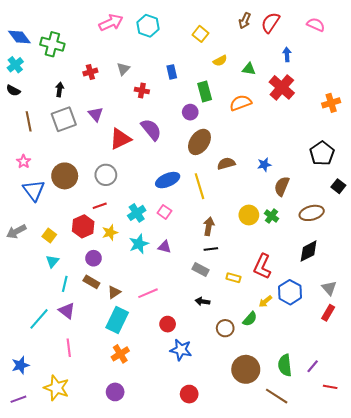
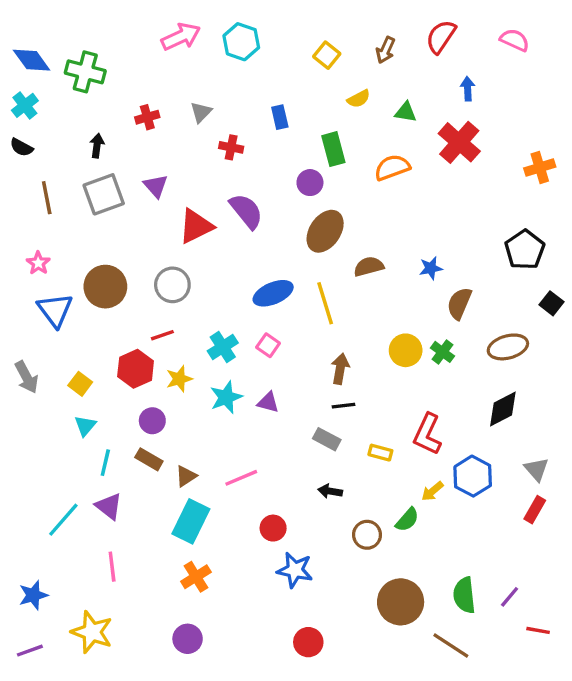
brown arrow: (245, 21) -> (385, 50), moved
gray arrow: (16, 231) -> (27, 377), turned -90

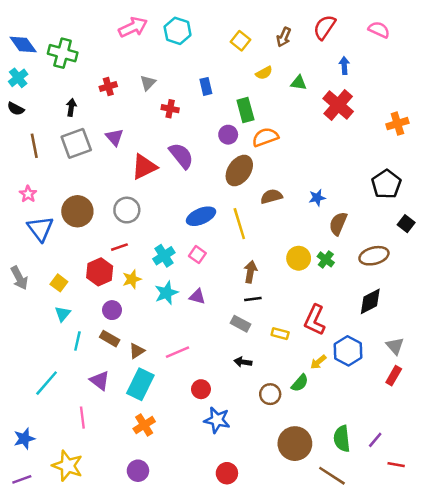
orange semicircle: (392, 167) -> (265, 137), moved
purple triangle: (109, 506) -> (100, 381), moved

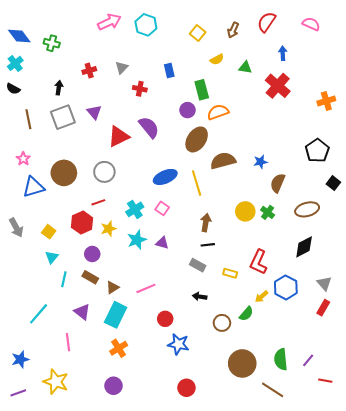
green cross: (63, 53) -> (52, 43), size x0.7
brown semicircle: (271, 196) -> (223, 161), size x1.4
blue triangle: (40, 229) -> (33, 187), turned 50

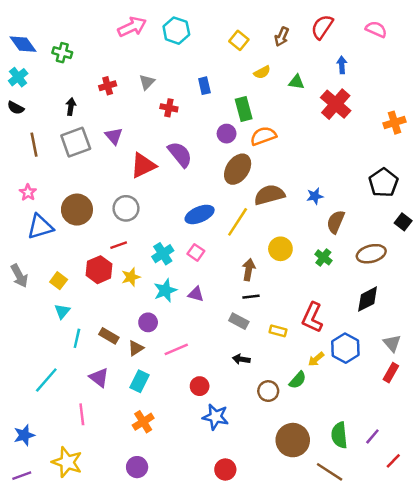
yellow line: (197, 183) -> (238, 222), turned 50
yellow circle: (245, 211) -> (280, 249), moved
purple circle: (92, 254) -> (148, 322), moved
cyan rectangle: (116, 315) -> (139, 381), size x0.7
red line: (325, 381) -> (393, 461), turned -56

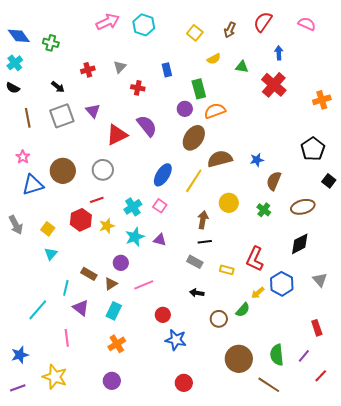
black arrow: (71, 107) -> (58, 87), turned 120
blue ellipse: (200, 214) -> (163, 175), turned -35
cyan line: (77, 338) -> (66, 288), moved
red rectangle: (391, 373) -> (317, 328), moved, turned -49

